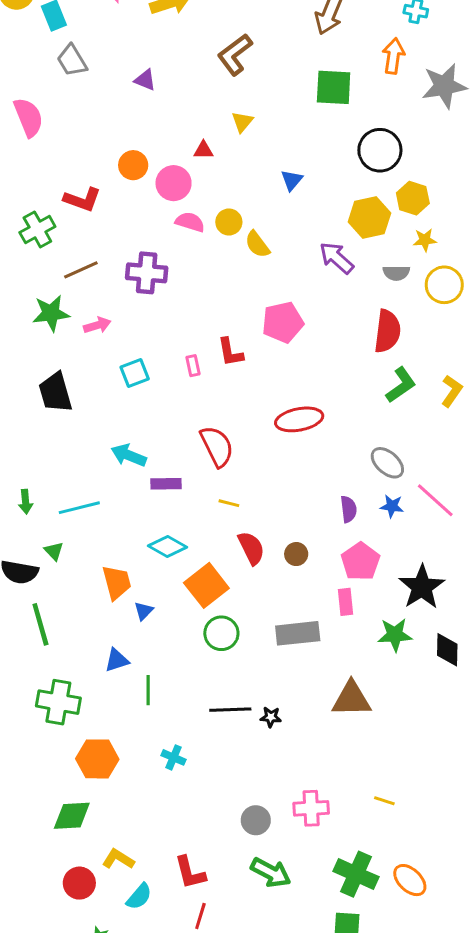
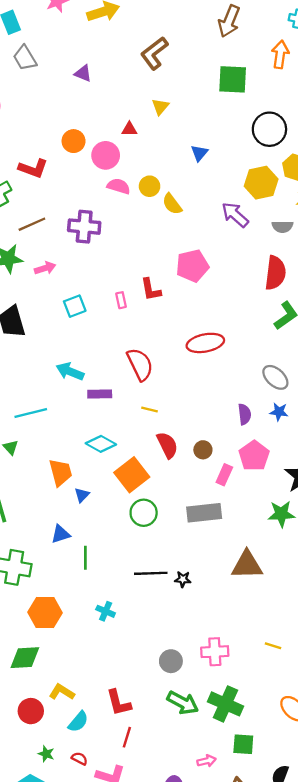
pink rectangle: (346, 602) -> (224, 475), moved, turned 30
green cross: (356, 874) -> (226, 704), moved

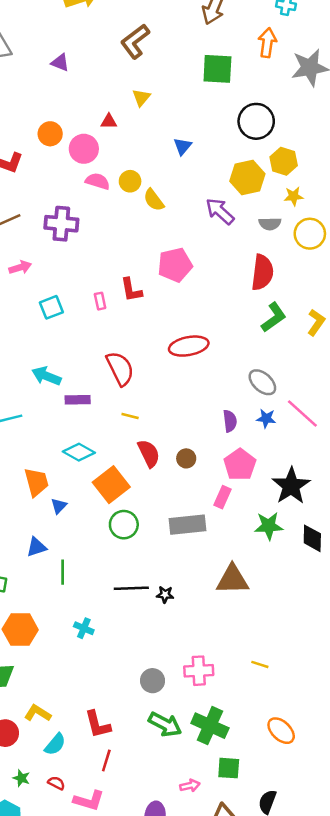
pink rectangle: (224, 475) -> (222, 497), moved

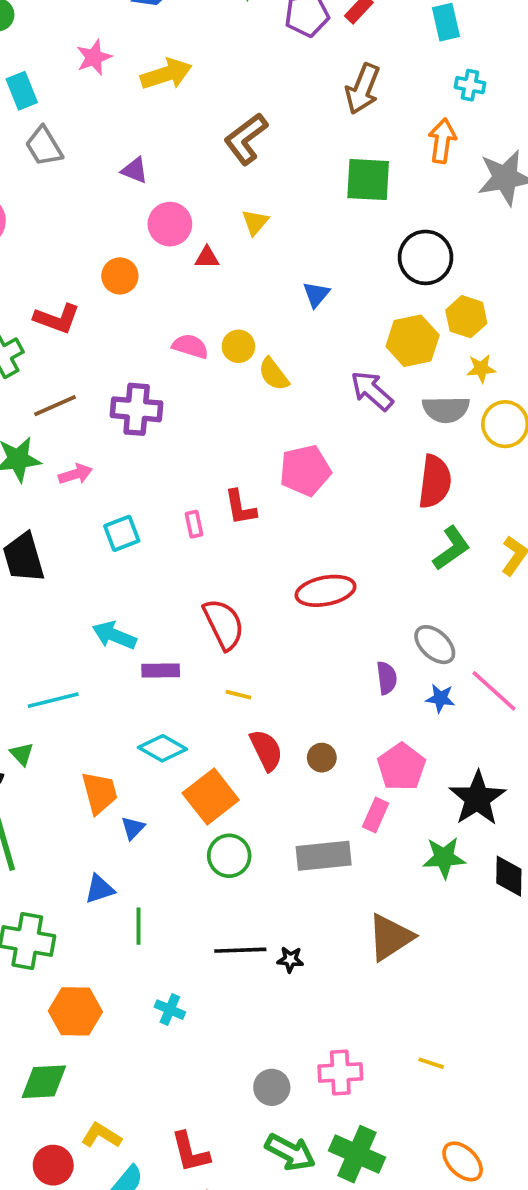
pink circle: (84, 149) -> (170, 224), moved
gray semicircle: (270, 224) -> (446, 409), size x1.4
purple semicircle: (230, 421) -> (387, 678), moved
brown triangle: (232, 580) -> (390, 937), turned -32

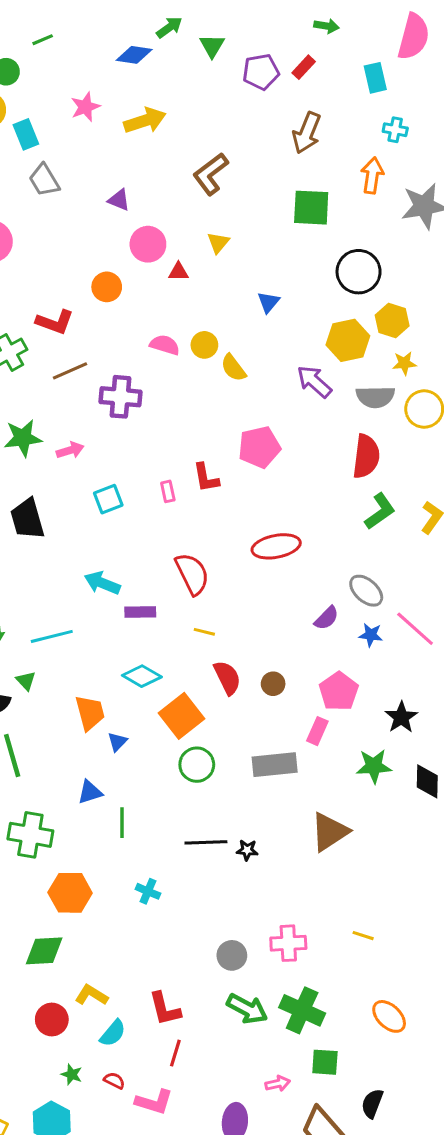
brown line: (55, 406) -> (70, 371), moved
purple semicircle: (387, 678) -> (326, 618), turned 52
black star: (477, 798) -> (401, 717), size x0.7

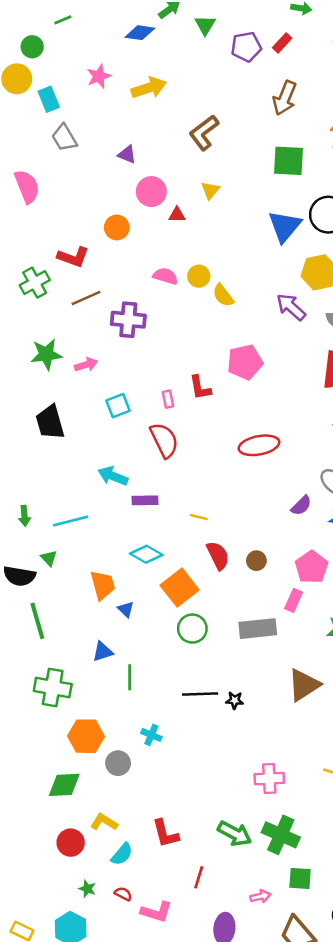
blue triangle: (269, 302) -> (285, 226), moved, size x1.8
red semicircle: (192, 574) -> (164, 440), moved
blue triangle: (117, 742) -> (126, 609), turned -30
gray circle: (232, 955) -> (118, 763), moved
red line: (175, 1053) -> (199, 877), moved

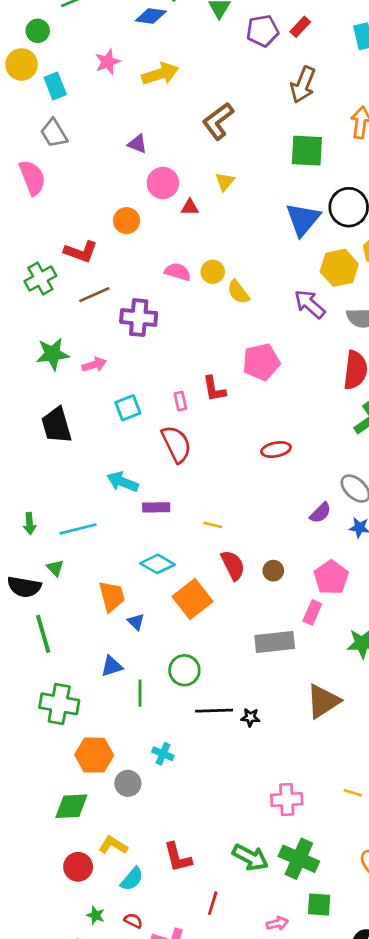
gray trapezoid: (64, 138) -> (54, 133), moved
red ellipse: (259, 445) -> (276, 449), size x0.7
green circle: (192, 629) -> (184, 670), moved

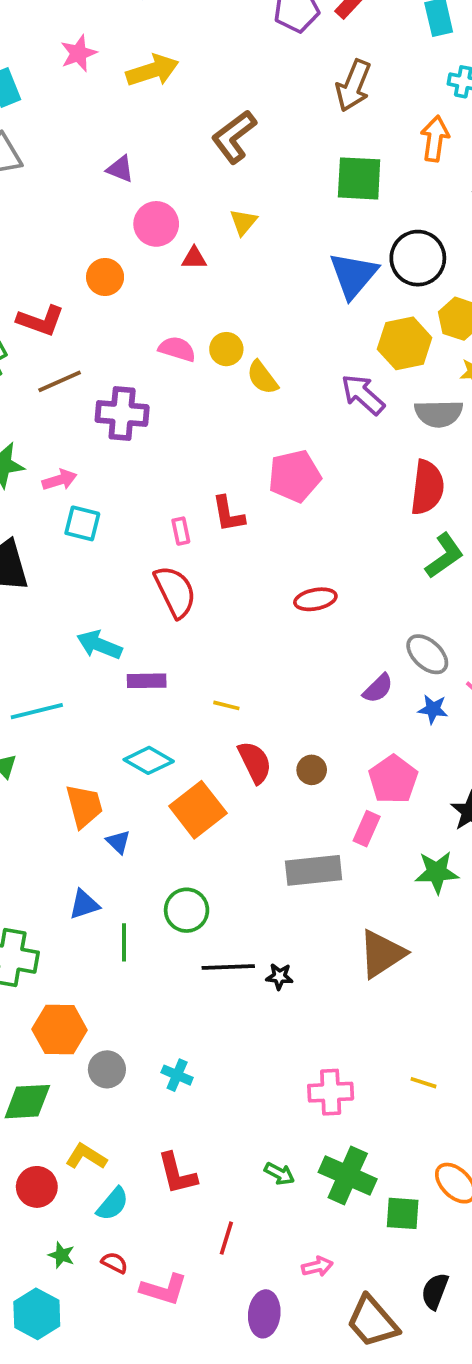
cyan square: (128, 408) -> (82, 523), moved, turned 35
cyan cross: (163, 754) -> (177, 1075), moved
green arrow: (250, 857) -> (279, 1174), size x0.6
green square: (319, 905) -> (403, 1213), moved

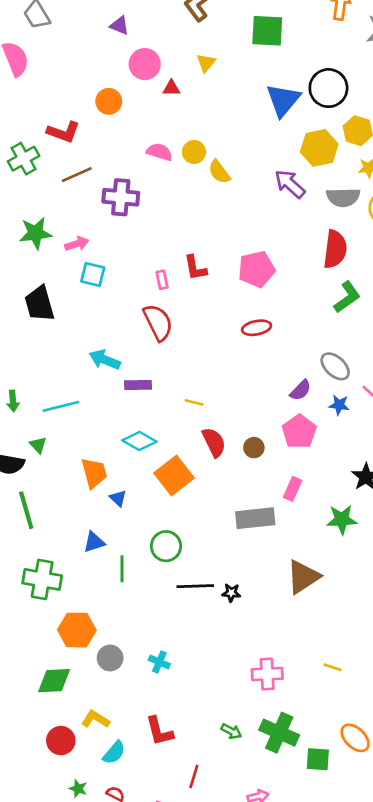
green square: (359, 178) -> (267, 31), moved
pink pentagon: (295, 476) -> (257, 269), moved
pink pentagon: (393, 779) -> (299, 432), moved

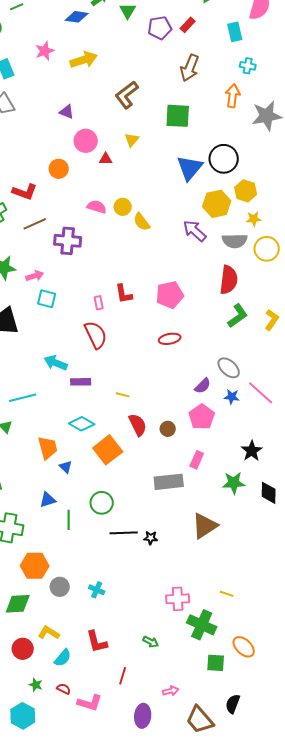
green cross: (279, 733) -> (202, 625), moved

